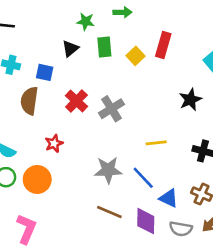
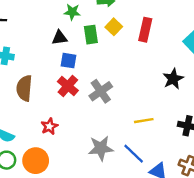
black triangle: (70, 48) -> (59, 38), turned 35
yellow square: (135, 56) -> (114, 27), moved
blue square: (45, 72) -> (68, 61), moved

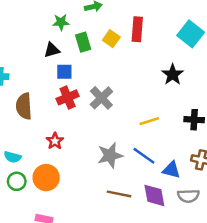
yellow square: (114, 27) -> (111, 39), moved
red cross: (68, 86) -> (68, 97), turned 35

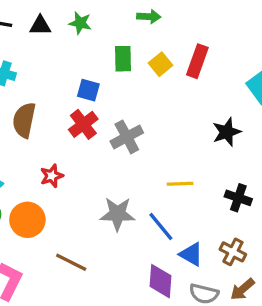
green star: (61, 22) -> (80, 23), moved
black triangle: (52, 50) -> (40, 26), moved
red cross: (68, 97) -> (83, 124), turned -30
brown line: (119, 194) -> (71, 262), moved

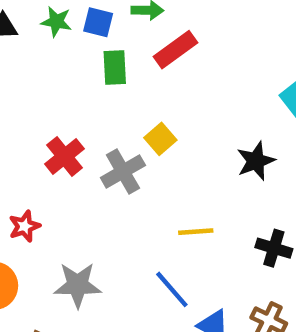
red rectangle: (197, 61) -> (175, 50), moved, turned 36
yellow square: (161, 64) -> (160, 139), moved
blue square: (88, 90) -> (98, 22), moved
gray star: (117, 214) -> (78, 285), moved

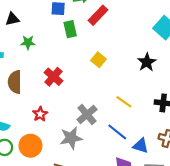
green star: (56, 22) -> (28, 42), moved
gray cross: (123, 172) -> (87, 114), moved
yellow line: (196, 232) -> (124, 102), turned 49

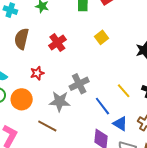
yellow line: (124, 102) -> (124, 91), moved

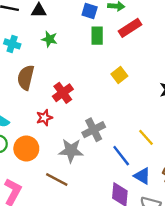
red cross: (57, 43) -> (63, 93), moved

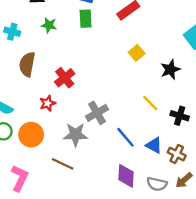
green rectangle: (97, 36) -> (86, 19), moved
yellow square: (119, 75) -> (137, 53), moved
yellow line: (146, 137) -> (150, 103), moved
blue triangle: (142, 176) -> (154, 145), moved

